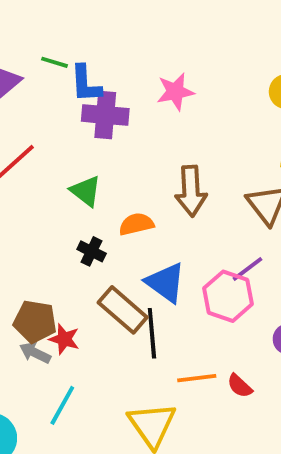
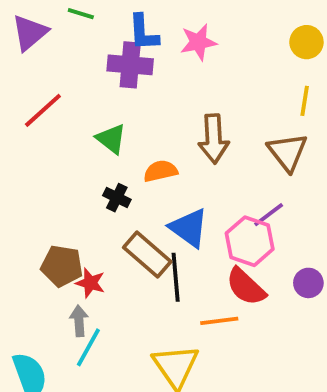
blue L-shape: (86, 84) -> (143, 33), moved
gray arrow: (35, 353) -> (79, 321), moved, turned 60
red semicircle: (240, 386) -> (246, 287), moved, size x1.6

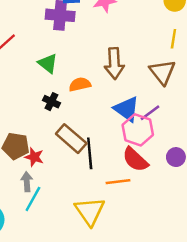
blue triangle: (189, 228) -> (127, 109), moved

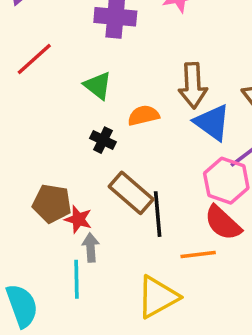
blue triangle: (127, 109) -> (212, 122), moved
gray arrow: (27, 182) -> (91, 248), moved
cyan line: (33, 199) -> (77, 279), turned -30
yellow triangle: (90, 211) -> (158, 297), turned 36

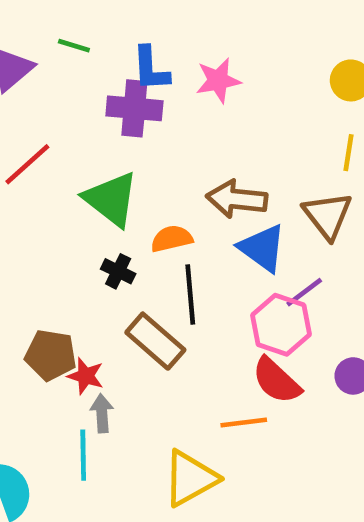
green triangle: (98, 85) -> (111, 199), size x1.5
brown arrow: (193, 85) -> (237, 199), turned 99
black line: (158, 214) -> (190, 295), moved

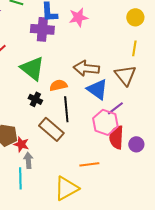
red semicircle: (276, 381) -> (116, 137), moved, turned 50

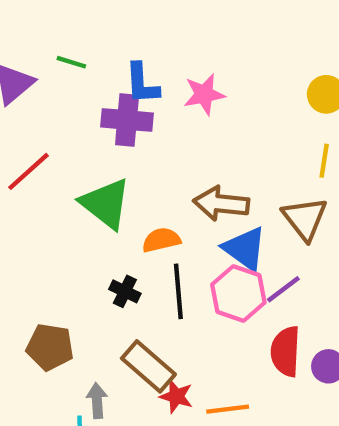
black cross: (35, 99) -> (125, 291), moved
pink hexagon: (105, 122) -> (238, 294), moved
brown rectangle: (51, 129) -> (148, 366), moved
red star: (21, 144) -> (176, 396), moved

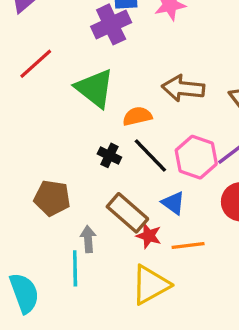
purple cross: (127, 120) -> (111, 24), turned -30
blue triangle: (245, 249) -> (173, 203), moved, size x0.7
black line: (178, 291) -> (150, 155), turned -39

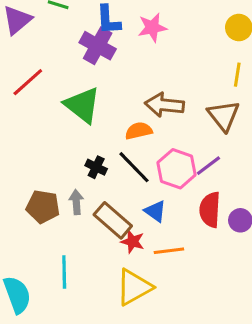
purple cross: (111, 24) -> (98, 46), turned -36
orange semicircle: (137, 116) -> (139, 131), moved
gray arrow: (88, 239) -> (76, 202), moved

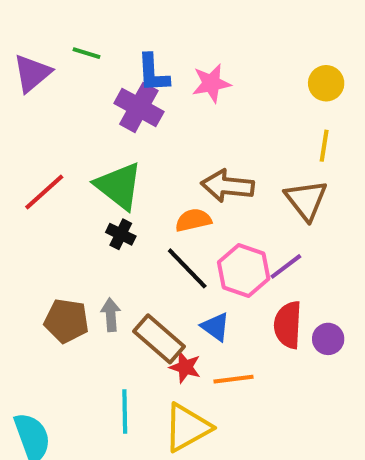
red line: (28, 82) -> (44, 192), moved
black cross: (96, 167) -> (121, 234), moved
cyan line: (64, 272) -> (125, 411), moved

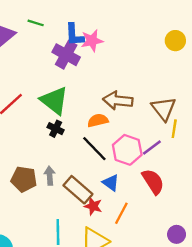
pink star: (211, 83) -> (92, 41), moved
yellow line: (324, 146) -> (174, 129), moved
red semicircle: (288, 325) -> (153, 182), turned 144
purple circle: (328, 339) -> (177, 234), moved
orange line: (234, 379) -> (121, 213), turned -55

